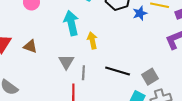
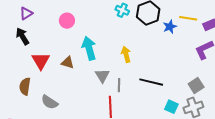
cyan arrow: (71, 23) -> (89, 48), moved
gray square: (150, 77) -> (196, 85), moved

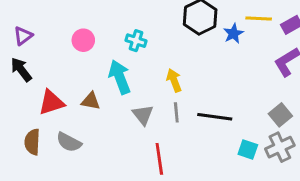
cyan cross: (122, 10) -> (136, 41), moved
red triangle: (41, 61) -> (51, 102), turned 48
gray line: (119, 85) -> (176, 112), moved
gray semicircle: (50, 102) -> (69, 142), moved

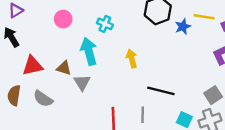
gray line: (176, 112) -> (143, 115), moved
gray triangle: (143, 115) -> (82, 83), moved

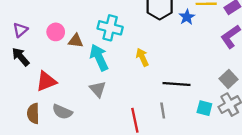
pink circle: (63, 19) -> (56, 32), moved
cyan cross: (105, 24) -> (110, 28), size x1.5
brown triangle: (64, 68) -> (76, 41), moved

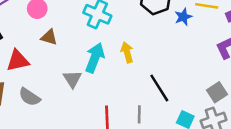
brown triangle: (76, 41) -> (49, 37), moved
cyan arrow: (99, 57) -> (95, 58), moved, turned 36
black line: (176, 84) -> (159, 88), turned 44

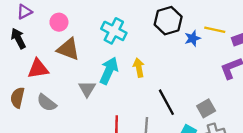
brown triangle: (49, 37) -> (68, 49), size x1.5
gray square: (217, 92) -> (206, 108), moved

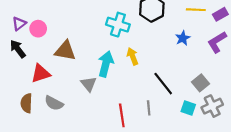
pink circle: (59, 22) -> (38, 29), moved
cyan cross: (114, 31) -> (118, 25), moved
blue star: (193, 38) -> (183, 38), moved

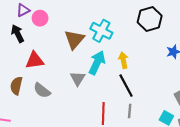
cyan cross: (118, 25) -> (101, 31), moved
brown triangle: (65, 51) -> (74, 39), moved, turned 50
black line: (163, 84) -> (126, 86), moved

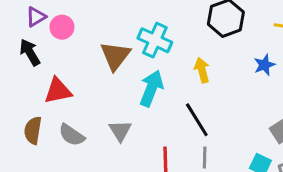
yellow arrow: (123, 60) -> (202, 70), moved
gray triangle: (78, 78) -> (120, 131), moved

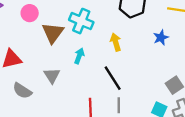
pink circle: (62, 27) -> (30, 13), moved
cyan arrow: (151, 88) -> (79, 56), size x0.6
gray triangle: (120, 131) -> (52, 76), moved

